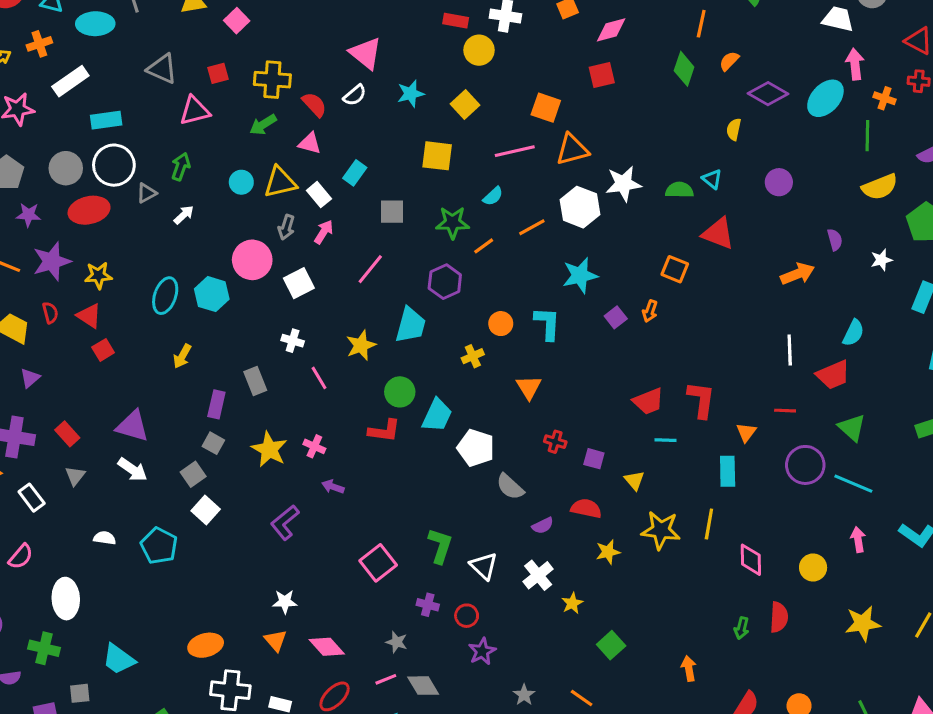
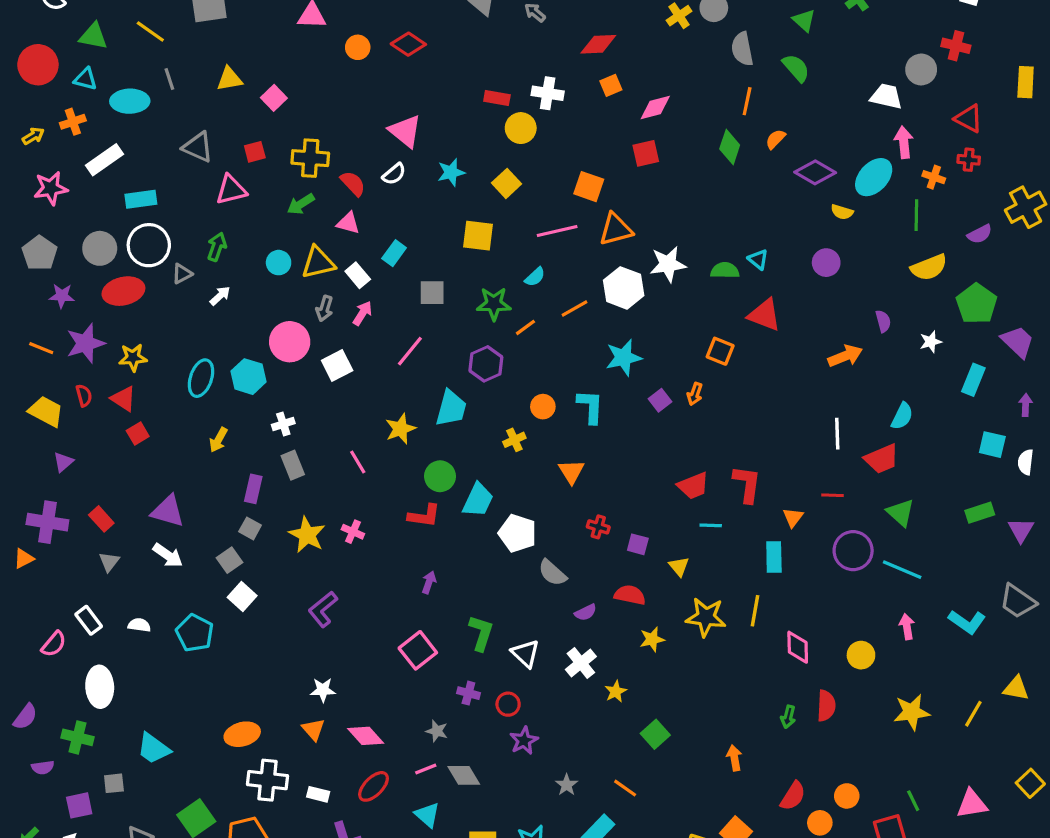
yellow semicircle: (734, 129) -> (842, 212), moved, turned -85
white cross: (293, 341) -> (283, 424), moved, turned -35
purple arrow: (333, 487) -> (429, 582), moved, turned 90
white rectangle: (32, 498) -> (89, 620), moved

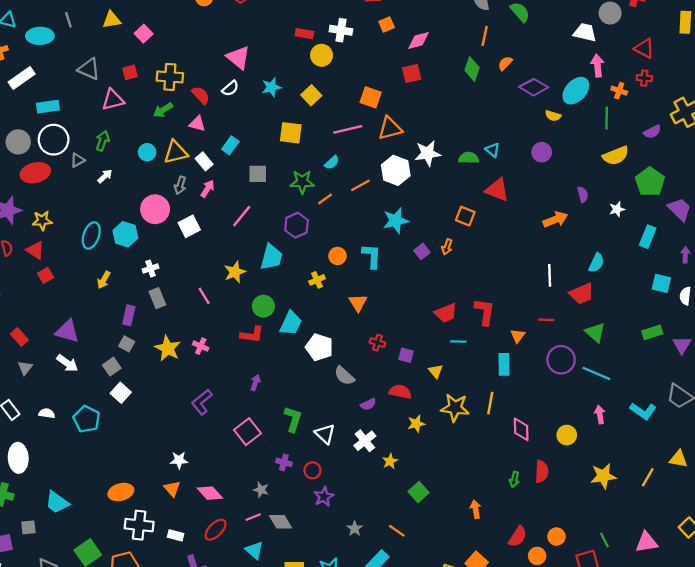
purple L-shape: (323, 609) -> (202, 402), moved

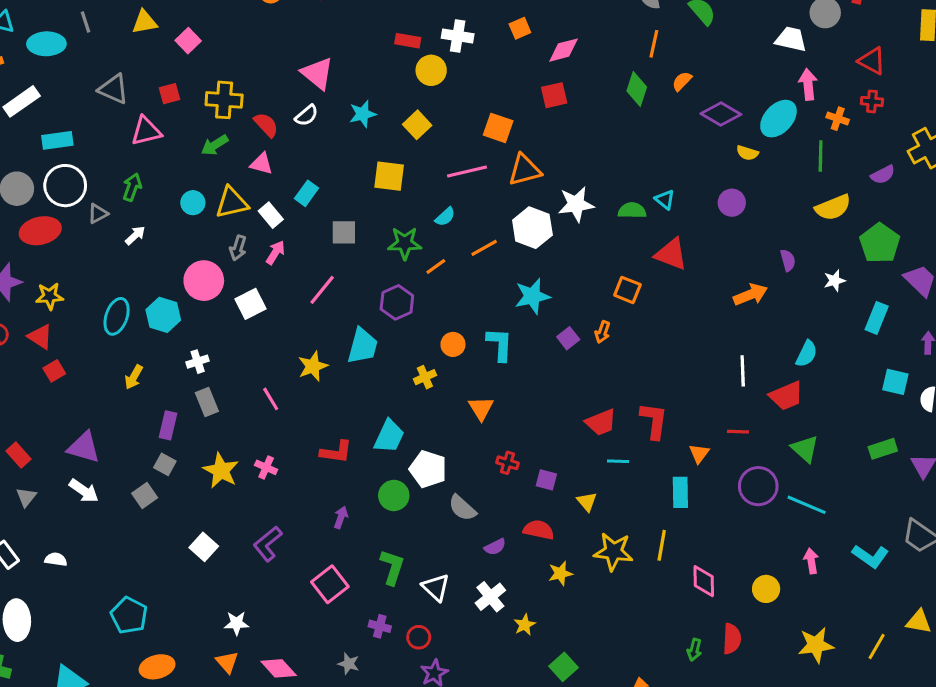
green circle: (263, 306) -> (394, 495), moved
white square: (121, 393) -> (204, 547), moved
cyan pentagon: (87, 419) -> (129, 615), moved

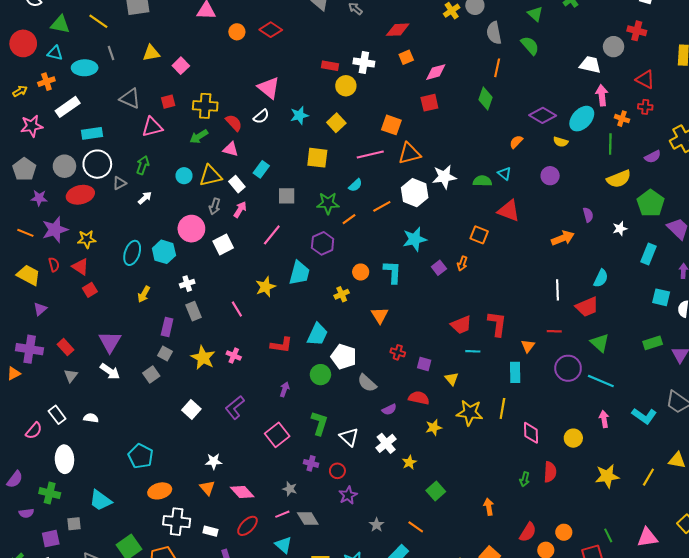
orange semicircle: (682, 81) -> (516, 142), moved
purple triangle: (84, 447) -> (110, 342), turned 45

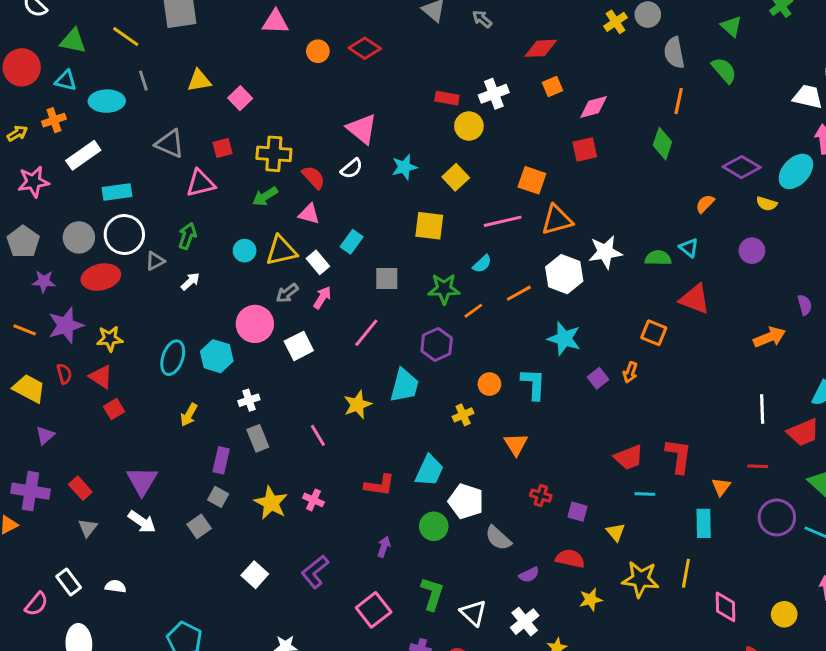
white cross: (364, 63) -> (494, 94), turned -30
gray arrow: (215, 206) -> (287, 293), turned 35
cyan star: (415, 239) -> (564, 339), turned 30

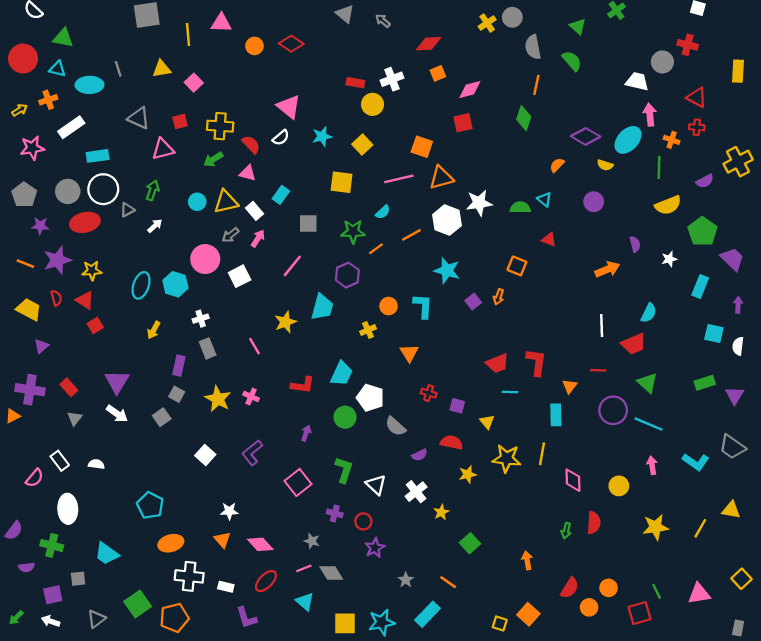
yellow line: (126, 37) -> (188, 34), moved, turned 50
red triangle: (695, 299) -> (549, 240), size x0.6

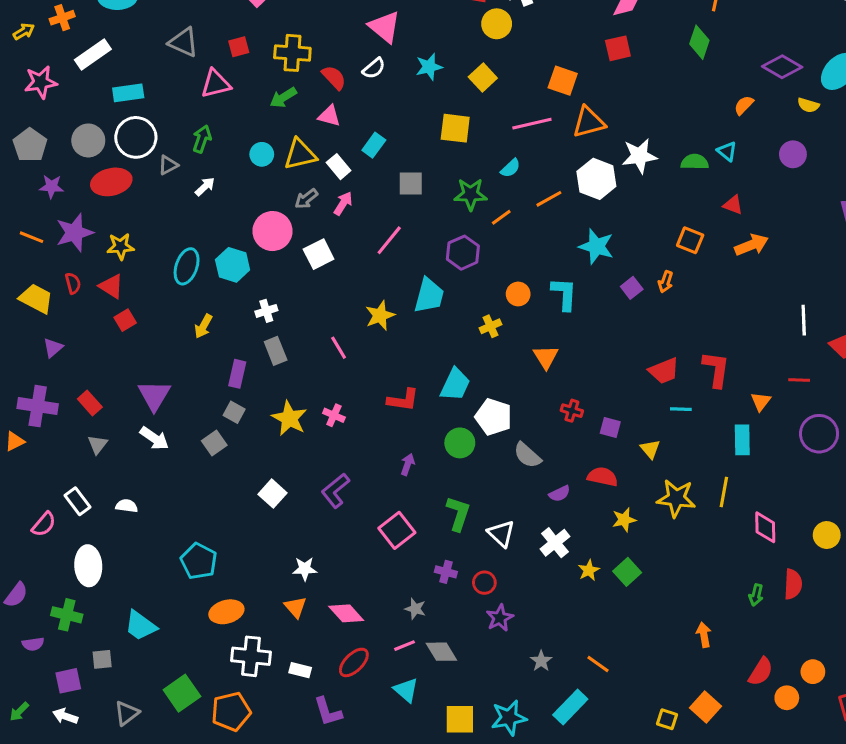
orange arrow: (607, 269) -> (751, 245), moved
green square: (470, 543) -> (627, 572), moved

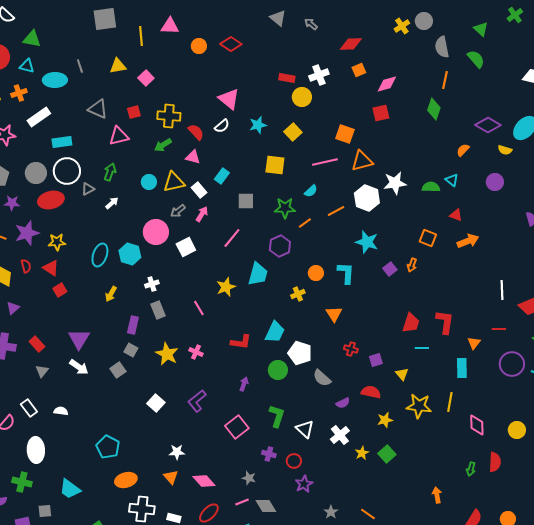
red trapezoid: (664, 371) -> (411, 323), turned -50
purple square: (610, 428) -> (376, 360), turned -32

